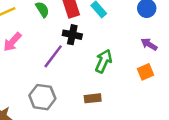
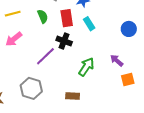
purple arrow: (149, 44) -> (117, 60), moved
orange square: (146, 72) -> (128, 79), moved

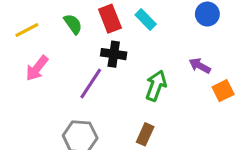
brown rectangle: (73, 96) -> (145, 134), turned -56

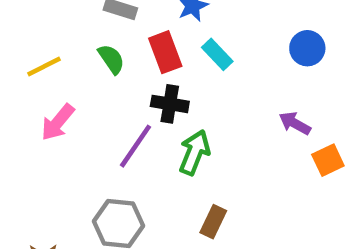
green arrow: (156, 86) -> (194, 152), moved

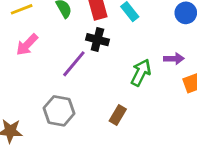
purple arrow: (295, 123) -> (174, 59), turned 144
green arrow: (194, 152) -> (141, 73), moved

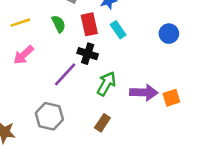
purple arrow: (174, 59) -> (144, 92), moved, size x1.5
green arrow: (141, 73) -> (106, 84), moved

